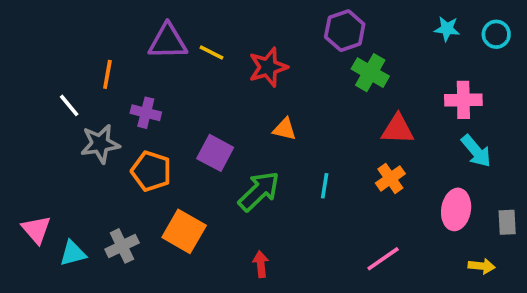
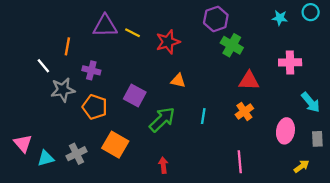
cyan circle: (496, 34) -> (311, 12), moved
cyan arrow: (476, 151) -> (311, 102), moved
pink line: (383, 259) -> (240, 162), turned -60
yellow arrow: (482, 266) -> (301, 166), turned -42

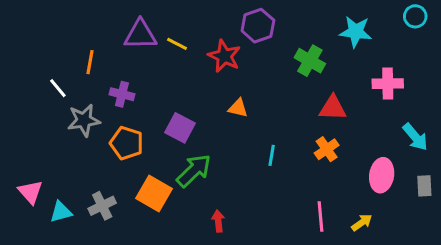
cyan star: (280, 18) -> (356, 32), moved, size x1.5
purple hexagon: (216, 19) -> (258, 26), moved
red star: (168, 42) -> (224, 56), turned -30
green arrow: (162, 119) -> (194, 171), moved
yellow arrow: (301, 166) -> (362, 223), moved

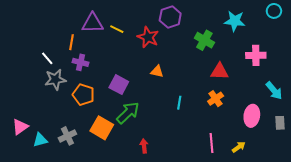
orange line: (90, 62) -> (71, 42), moved
white line: (58, 88) -> (47, 58), moved
pink triangle: (30, 192) -> (20, 127), turned 36

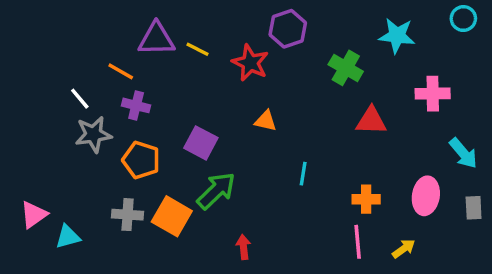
orange line: (71, 42) -> (121, 71), turned -70
orange cross: (216, 99) -> (366, 199), moved, turned 35
gray cross: (67, 136) -> (128, 215), moved, turned 30

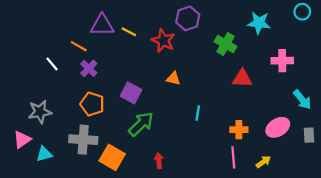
purple cross: (136, 105) -> (89, 68), turned 30
gray star: (93, 134) -> (40, 112), moved
pink ellipse: (426, 196) -> (278, 127), turned 50
gray cross: (128, 215) -> (83, 140), size x1.4
orange square: (172, 216) -> (112, 157), moved

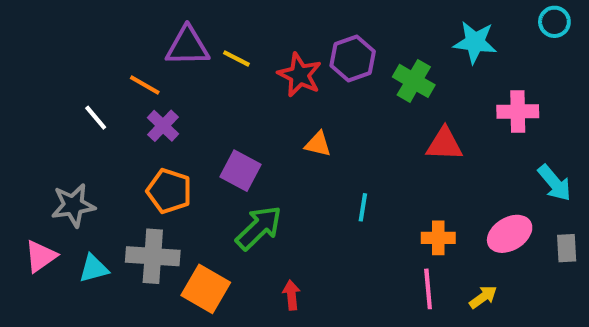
purple hexagon: (188, 18) -> (353, 59), moved
cyan triangle: (44, 154) -> (94, 268), moved

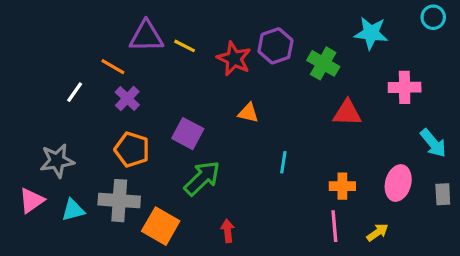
white line: (96, 118) -> (75, 92), turned 75
pink ellipse: (510, 234) -> (398, 183), turned -44

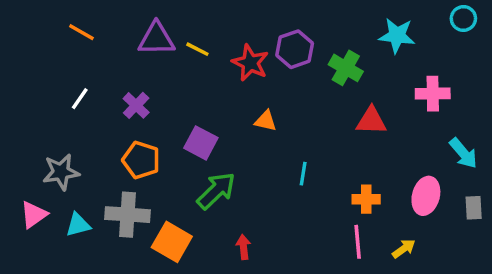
orange line: (113, 67) -> (81, 32), moved

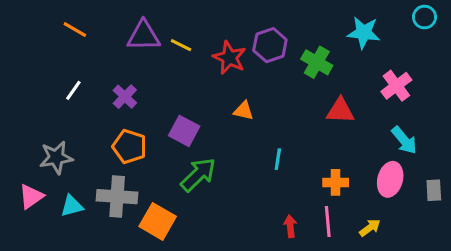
pink cross: (433, 94) -> (396, 86), turned -36
cyan arrow: (463, 153) -> (404, 140), moved
red arrow: (243, 247) -> (290, 226), moved

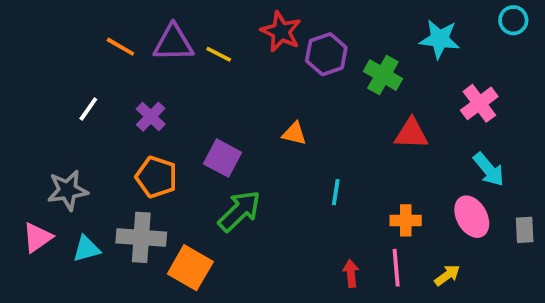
orange line: (75, 30) -> (120, 47), moved
red star: (229, 58) -> (281, 32), moved
pink ellipse: (390, 179) -> (472, 217), turned -44

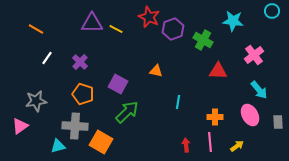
orange line: (120, 47) -> (36, 29), moved
cyan triangle: (86, 249) -> (58, 146), moved

